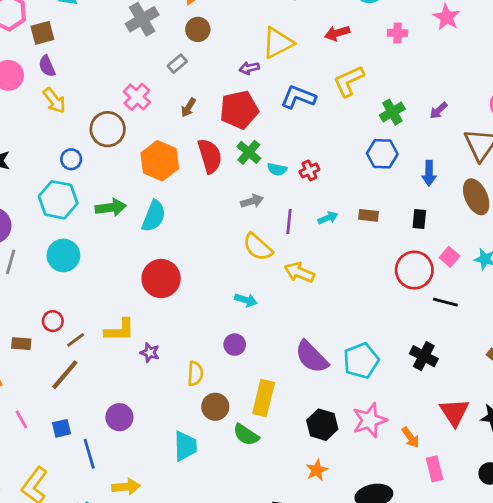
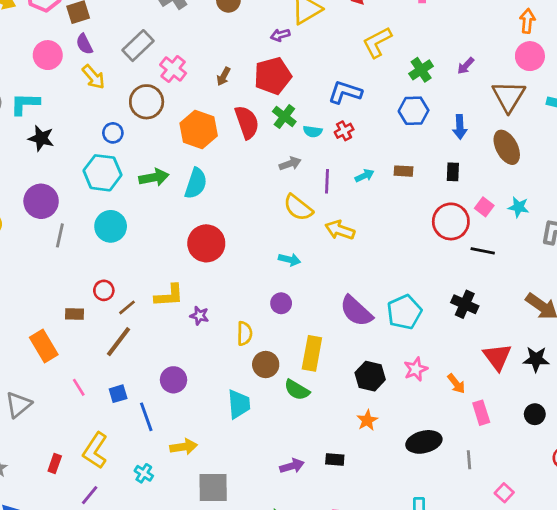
gray rectangle: (177, 64) -> (138, 46), moved, size x1.6
blue L-shape: (298, 97) -> (345, 92), moved
pink star: (370, 420) -> (416, 369), size x0.7

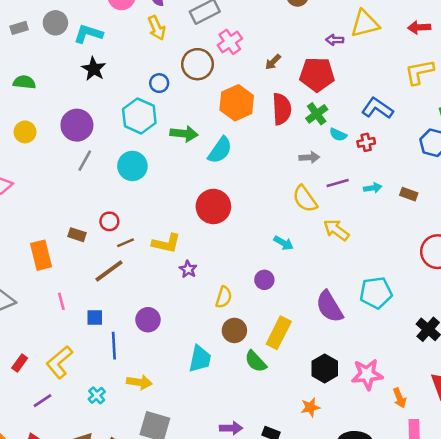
purple line: (327, 181) -> (338, 183), turned 55
cyan pentagon: (404, 312) -> (376, 293), moved
pink star: (416, 369) -> (367, 374), size x1.4

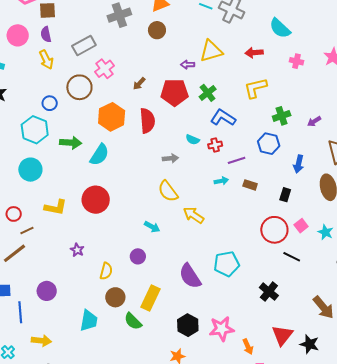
green cross: (317, 114) -> (208, 93), moved
purple line: (338, 183) -> (237, 160), moved
yellow L-shape: (166, 243) -> (56, 207), moved

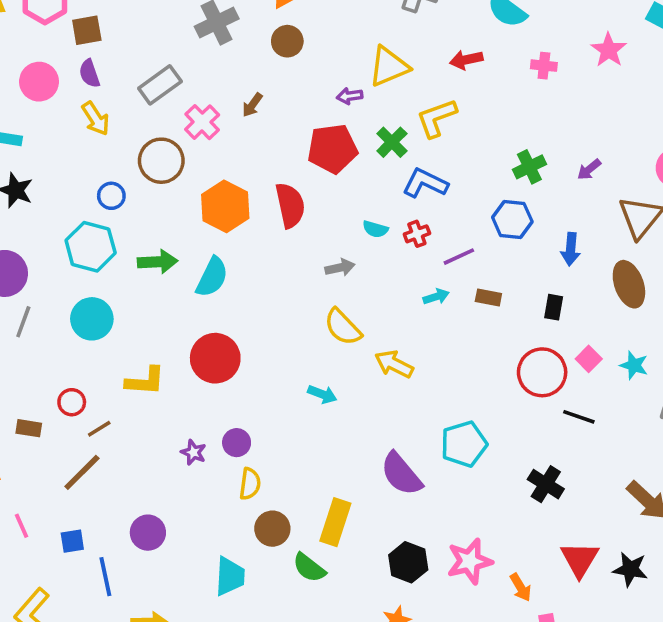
brown arrow: (139, 84) -> (252, 105), moved
yellow L-shape: (255, 88) -> (437, 118), moved
purple circle: (138, 256) -> (237, 443), moved

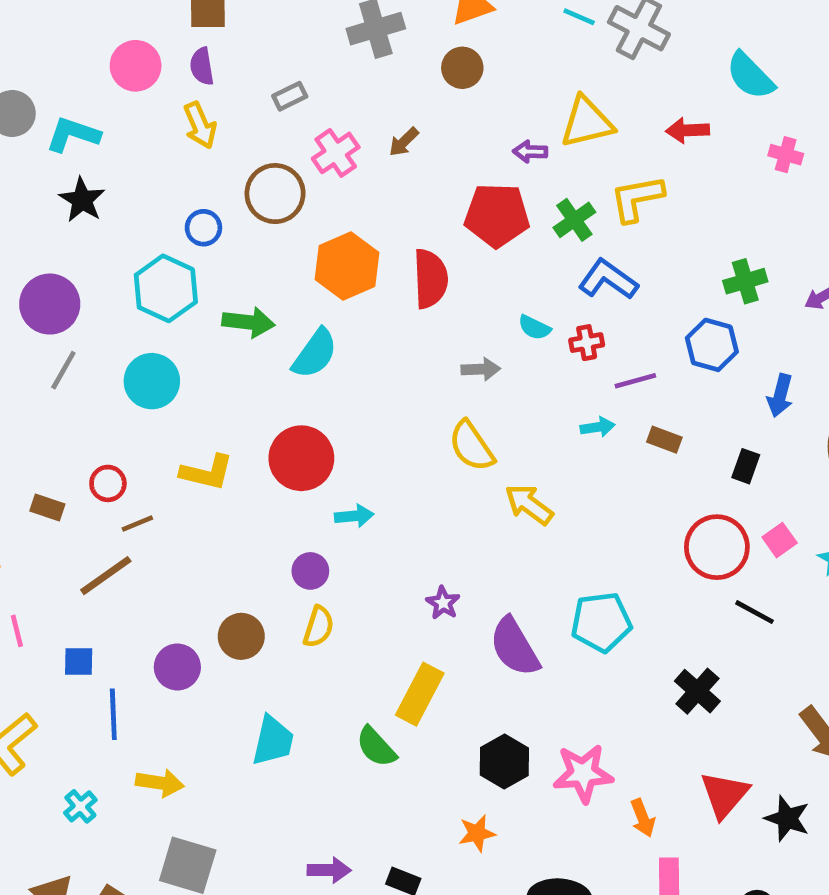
gray rectangle: (160, 85) -> (290, 96), size x0.6
cyan arrow: (322, 394) -> (354, 516), moved, turned -36
purple star: (193, 452) -> (443, 603), moved
brown circle: (272, 529) -> (241, 636), moved

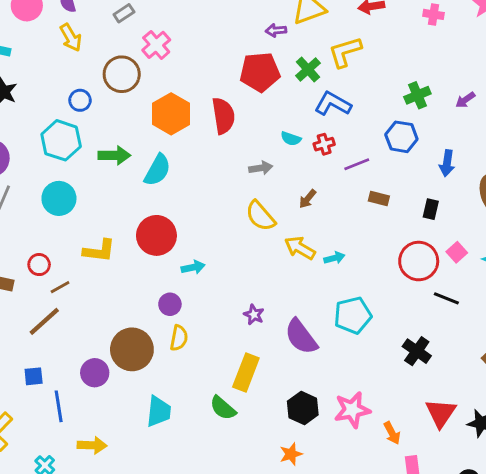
brown arrow: (404, 142) -> (308, 199), moved
cyan arrow: (598, 427) -> (334, 258), moved
brown circle: (241, 636) -> (132, 349), size x1.5

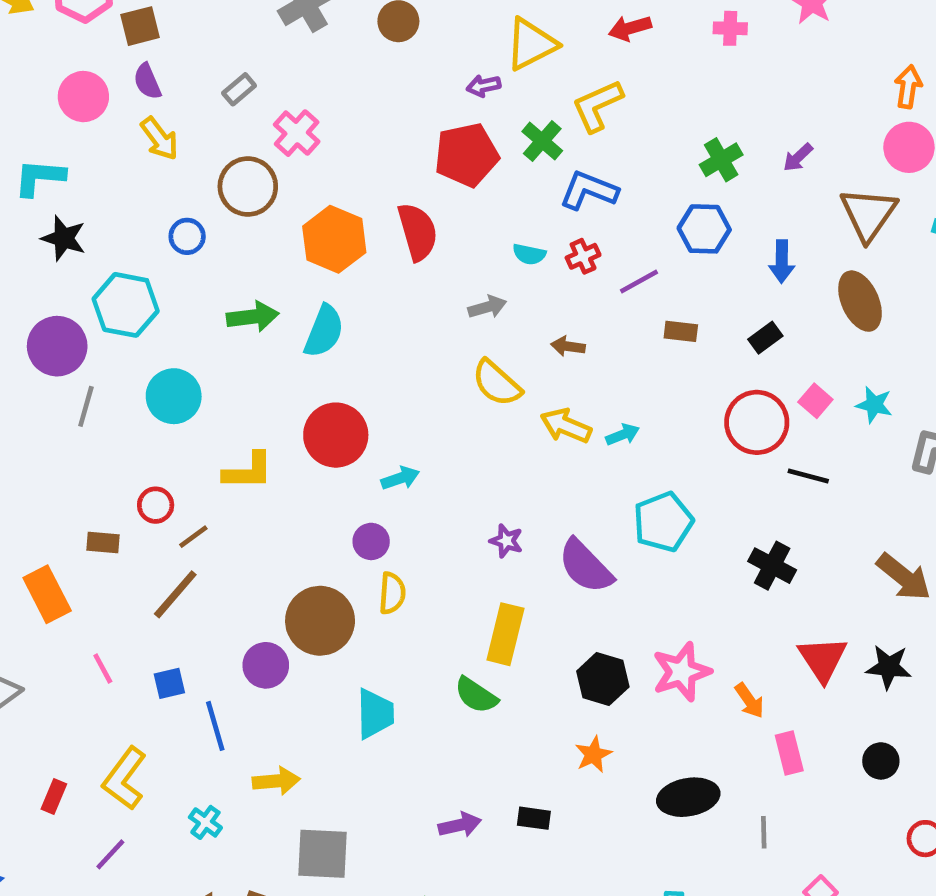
cyan hexagon: (61, 140) -> (126, 305), moved
brown arrow: (308, 199) -> (568, 346), turned 66
black rectangle: (431, 209) -> (765, 338), turned 48

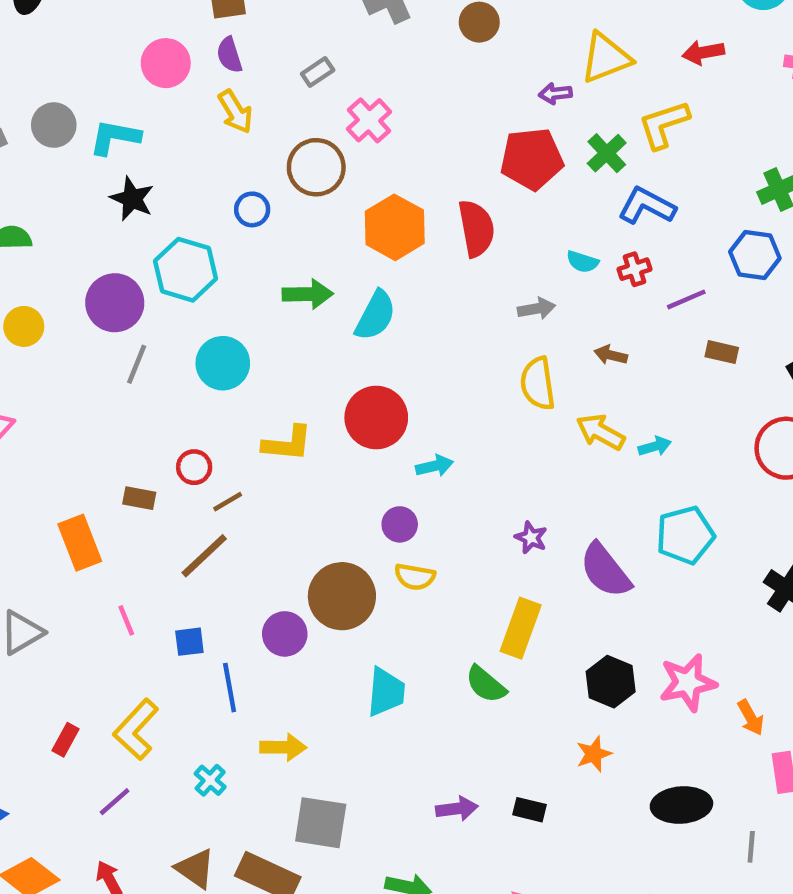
yellow semicircle: (497, 383) -> (538, 383), turned 34
yellow semicircle: (392, 593) -> (415, 577), turned 90

